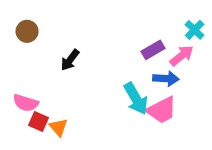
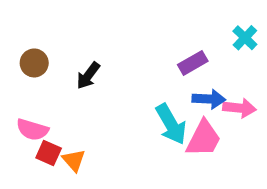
brown circle: (27, 31) -> (34, 63), moved
pink arrow: (182, 56) -> (239, 108), moved, turned 45
pink trapezoid: (162, 110) -> (203, 139), turned -36

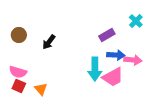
cyan arrow: (171, 124) -> (95, 69), turned 30
pink trapezoid: (203, 139) -> (113, 77), turned 35
red square: (49, 153) -> (19, 86), moved

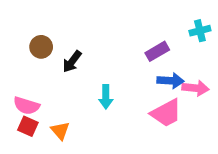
cyan cross: (136, 21) -> (200, 31), turned 32
brown circle: (19, 35) -> (41, 47), moved
cyan arrow: (95, 69) -> (106, 97), moved, size x0.7

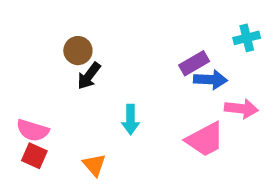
brown circle: (41, 47) -> (78, 51), moved
blue arrow: (171, 81) -> (210, 80), moved
orange triangle: (60, 131) -> (94, 165), moved

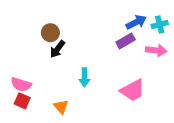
blue arrow: (210, 80) -> (136, 22), moved, turned -30
pink arrow: (241, 109) -> (156, 50), moved

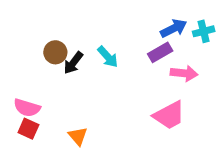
brown circle: (50, 33) -> (55, 52), moved
pink arrow: (156, 50) -> (184, 73), moved
cyan arrow: (84, 77) -> (108, 57), moved, turned -42

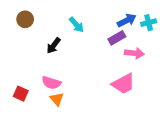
brown circle: (55, 52) -> (25, 19), moved
cyan arrow: (108, 57) -> (76, 25), moved
pink semicircle: (27, 108) -> (51, 83), moved

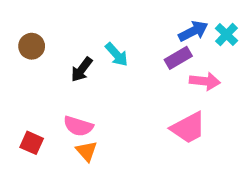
brown circle: (25, 19) -> (32, 46), moved
cyan cross: (149, 23) -> (226, 35), turned -32
cyan arrow: (76, 25) -> (117, 55), moved

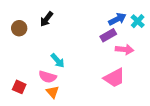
cyan arrow: (117, 55) -> (58, 61), moved
black arrow: (82, 70) -> (46, 19), moved

